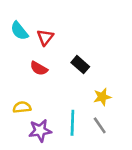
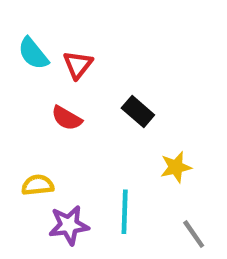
gray line: (100, 125) -> (194, 234), moved

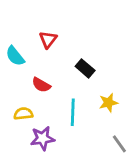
cyan semicircle: (33, 53) -> (15, 56), moved
red semicircle: (67, 118) -> (41, 85), moved
cyan line: (125, 212) -> (73, 112), moved

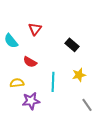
black rectangle: (85, 68) -> (72, 45), moved

